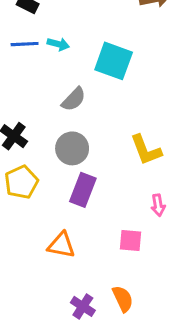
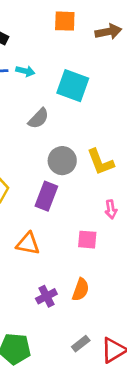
gray circle: (72, 148) -> (62, 161), moved
orange semicircle: (123, 299) -> (81, 290), turned 45
purple cross: (83, 306) -> (46, 296), turned 30

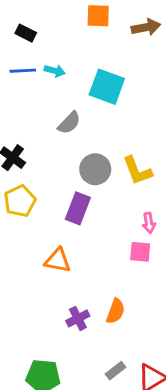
pink square: (87, 240) -> (140, 252), moved

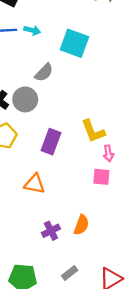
gray circle: (95, 169) -> (25, 99), moved
yellow L-shape: (137, 171) -> (93, 131), moved
gray rectangle: (116, 371) -> (70, 273), moved

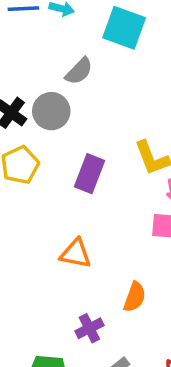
orange triangle: (35, 184) -> (76, 254), moved
purple cross: (51, 231) -> (89, 328), moved

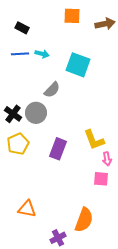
orange triangle: (76, 254) -> (27, 209), moved
orange semicircle: (135, 297) -> (84, 220), size x1.4

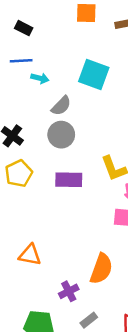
cyan arrow: (42, 54) -> (40, 78), moved
gray circle: (36, 113) -> (61, 135), moved
purple rectangle: (58, 149) -> (69, 180), turned 70

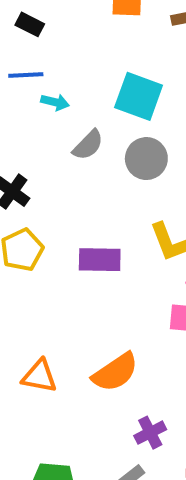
gray circle: (61, 135) -> (146, 159), moved
orange semicircle: (101, 269) -> (115, 372), moved, turned 36
purple cross: (69, 291) -> (150, 433), moved

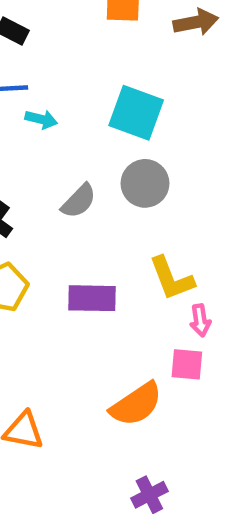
gray semicircle: (88, 145) -> (79, 201), moved
orange semicircle: (115, 372) -> (136, 404), moved

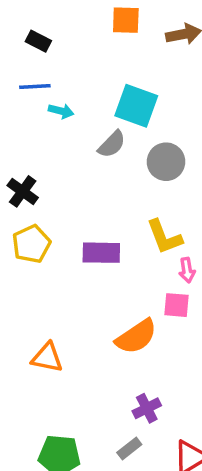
gray circle: (145, 183) -> (166, 162), moved
gray semicircle: (79, 201) -> (112, 144), moved

